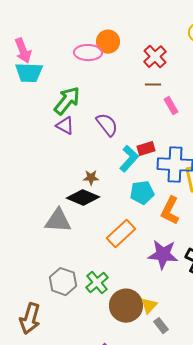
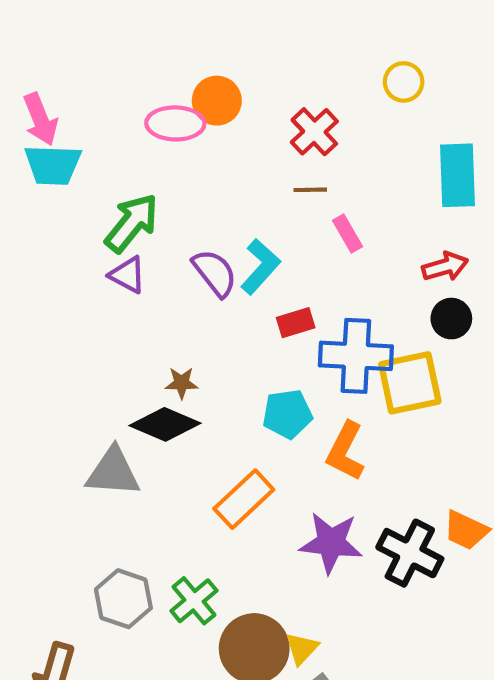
cyan L-shape: (129, 159) -> (260, 267), moved

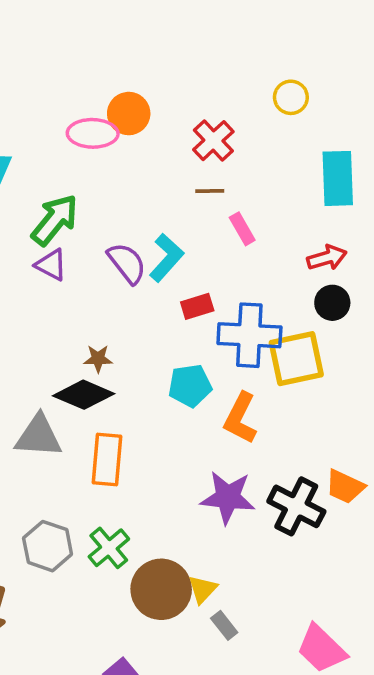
orange rectangle: (244, 499) -> (107, 460), moved, turned -42

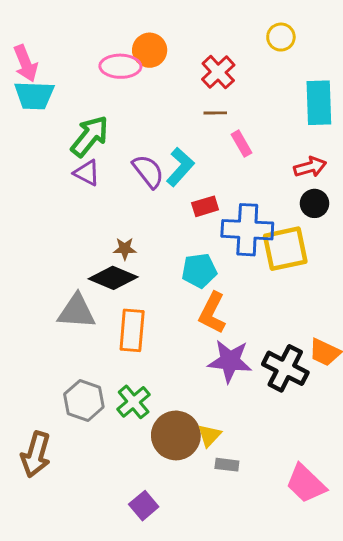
orange L-shape: (240, 418) -> (212, 313), moved
gray rectangle: (224, 625) -> (227, 465), turned -45

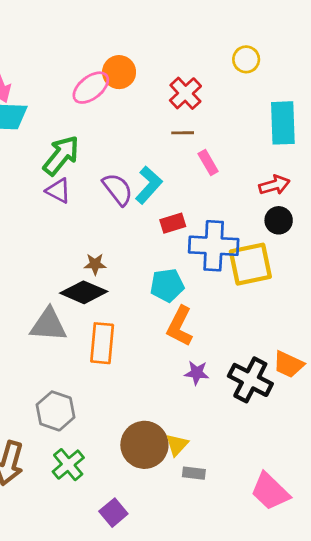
pink ellipse: (120, 66) -> (91, 88), turned -39
purple star: (230, 361) -> (197, 373), size x0.6
green cross: (134, 402) -> (68, 465), moved

